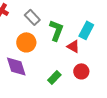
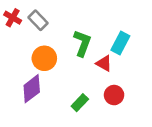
gray rectangle: (32, 17) -> (38, 20), moved
purple diamond: (16, 66) -> (32, 89), turned 70

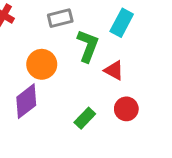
gray rectangle: (38, 20) -> (60, 18), moved, turned -60
cyan rectangle: (120, 43) -> (122, 23), moved

